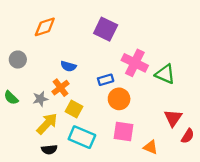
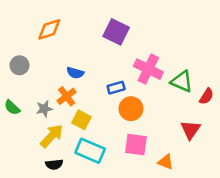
red semicircle: (188, 136) -> (206, 96), moved

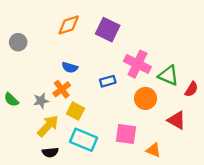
orange diamond: (49, 29) -> (69, 25), moved
gray circle: (19, 65) -> (18, 42), moved
orange circle: (131, 109) -> (146, 98), moved
red triangle: (190, 130) -> (177, 120), turned -36

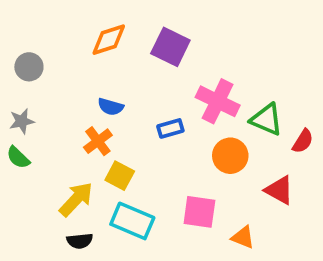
gray star: (41, 101) -> (22, 121), moved

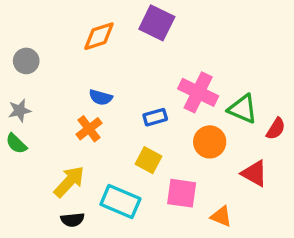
purple square: (170, 47) -> (157, 23), moved
yellow square: (120, 176) -> (149, 160), moved

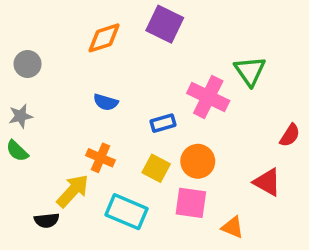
green triangle: (243, 109) -> (250, 71), moved, turned 32
orange cross: (89, 129) -> (101, 158), moved, turned -30
orange circle: (210, 142) -> (198, 161), moved
black semicircle: (72, 220) -> (47, 220), moved

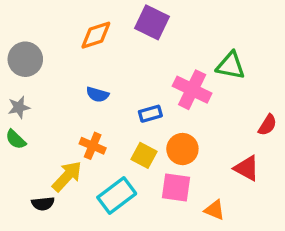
gray circle: (28, 64) -> (25, 59), size x1.4
green triangle: (250, 71) -> (231, 66), turned -44
cyan rectangle: (127, 212) -> (117, 196), turned -60

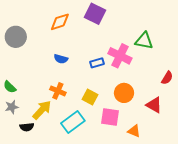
gray star: (19, 107) -> (12, 107), moved
blue rectangle: (150, 114) -> (97, 63), moved
orange circle: (182, 149) -> (124, 93), moved

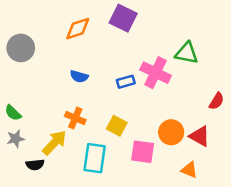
orange circle: (124, 93) -> (171, 132), moved
cyan rectangle: (73, 122) -> (95, 158), turned -45
orange triangle: (134, 131) -> (189, 170), moved

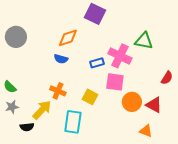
orange diamond: (78, 29) -> (68, 38), moved
pink square: (143, 152) -> (115, 82), moved

